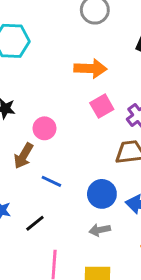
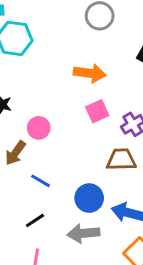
black line: (35, 223) -> (35, 220), moved
gray arrow: (100, 230) -> (84, 233), size x1.5

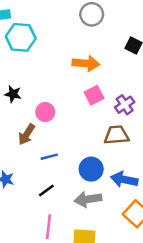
blue line: (41, 181) -> (49, 157), turned -42

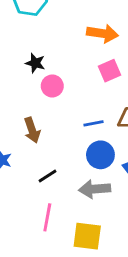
black star: (13, 94) -> (35, 63), moved
brown arrow: (27, 134) -> (32, 130), moved, turned -55
blue line: (49, 157) -> (93, 123), moved

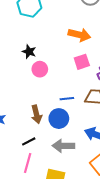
brown arrow: (32, 130) -> (37, 114), moved
blue circle: (100, 155) -> (59, 119), moved
black line: (48, 176) -> (29, 141), moved

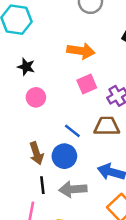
black star: (29, 52) -> (26, 67), moved
blue line: (67, 99) -> (72, 131), turned 48
black line: (29, 141) -> (42, 185), moved, turned -64

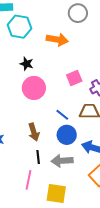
orange arrow: (81, 51) -> (57, 40), moved
pink circle: (36, 97) -> (34, 88), size x1.5
blue circle: (64, 156) -> (67, 135), moved

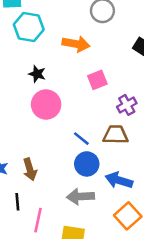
pink square: (74, 78) -> (97, 80), moved
brown arrow: (34, 132) -> (30, 169), moved
black line: (38, 157) -> (17, 202), moved

